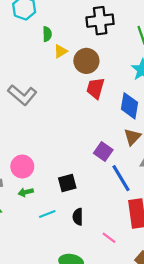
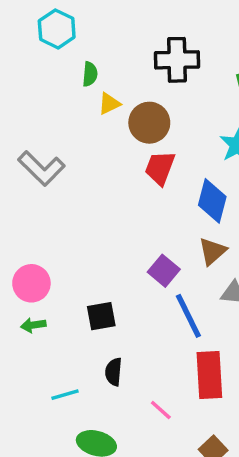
cyan line: (47, 214) -> (65, 395), moved

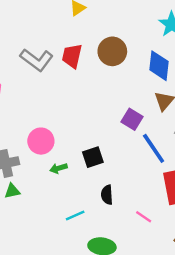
brown circle: (149, 123) -> (112, 51), moved
red trapezoid: (160, 168) -> (72, 56), moved
green arrow: (33, 325) -> (58, 168), moved

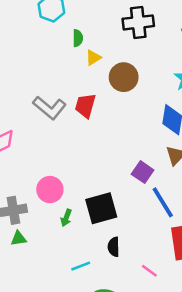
brown circle: (112, 51) -> (124, 77), moved
black square: (93, 157) -> (101, 208), size x1.5
green arrow: (58, 168) -> (66, 218), turned -56

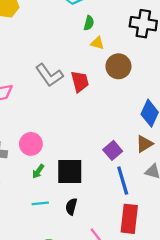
yellow triangle: (93, 58) -> (97, 43), turned 32
red trapezoid: (85, 106) -> (80, 81), turned 135
cyan line: (81, 266) -> (40, 203), moved

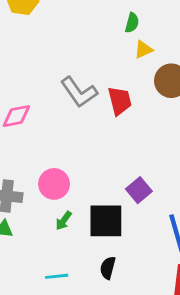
yellow triangle: (97, 43) -> (143, 50), turned -40
purple square: (113, 150) -> (139, 190), moved
cyan line: (40, 203) -> (57, 276), moved

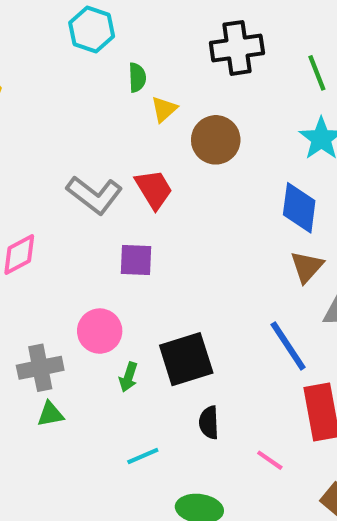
purple square: (139, 190) -> (136, 260), moved, turned -30

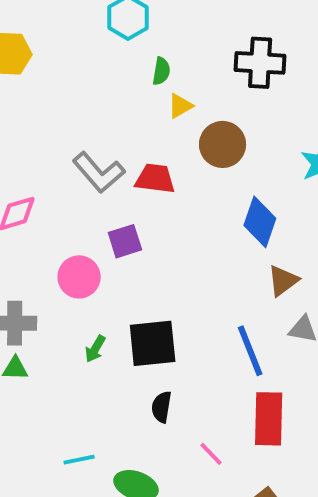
red trapezoid: (154, 189) -> (155, 179), turned -63
blue diamond: (299, 208) -> (260, 222), moved
purple square: (136, 260) -> (125, 241), turned -32
pink circle: (100, 331) -> (79, 277), moved
cyan line: (143, 456) -> (79, 460), moved

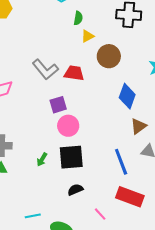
pink circle: (79, 277) -> (68, 126), moved
black semicircle: (162, 407) -> (75, 190), turned 56
red rectangle: (269, 419) -> (130, 197), turned -72

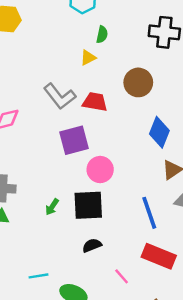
yellow triangle: (88, 36) -> (88, 58), moved
purple square: (58, 105) -> (74, 140), size x1.4
pink circle: (68, 126) -> (100, 170), moved

